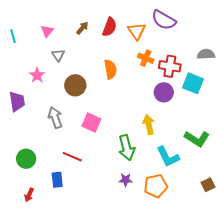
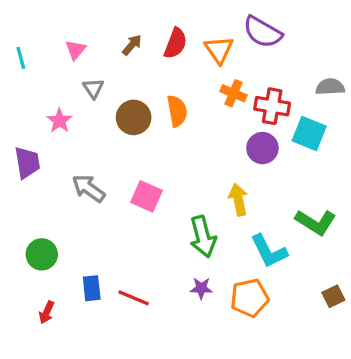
brown circle: (75, 85) -> (134, 117), moved
gray arrow: (55, 117) -> (88, 188), turned -35
red line: (72, 157) -> (134, 298), moved

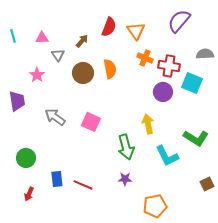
purple semicircle: (262, 32) -> (179, 21), moved, turned 100
brown arrow: (132, 45) -> (82, 41), moved
pink triangle: (76, 50) -> (42, 38), moved, turned 48
orange pentagon: (250, 298) -> (155, 206), moved

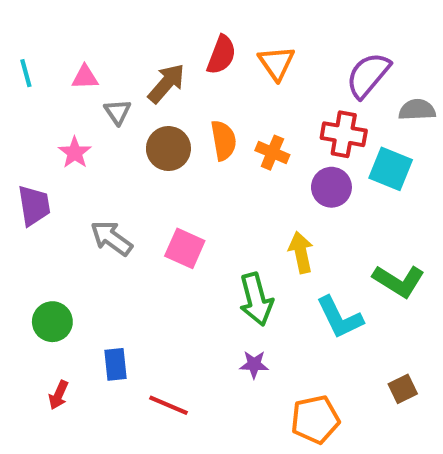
purple semicircle: (179, 21) -> (368, 75), moved
brown arrow: (82, 41) -> (166, 83), size x1.5
orange cross: (145, 58) -> (272, 153), moved
brown square: (207, 184) -> (403, 389), moved
red line: (83, 185) -> (168, 405), moved

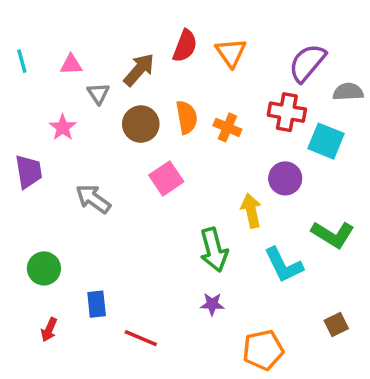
purple circle: (331, 187) -> (285, 178), moved
pink square: (185, 248) -> (166, 178), moved, turned 32

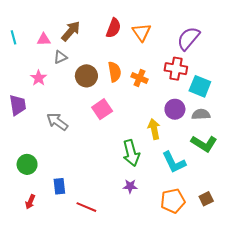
brown arrow: (139, 70) -> (71, 31), moved
gray semicircle: (348, 92) -> (201, 114), moved
gray triangle: (98, 93) -> (60, 57), turned 40
orange pentagon: (263, 350) -> (173, 201), moved

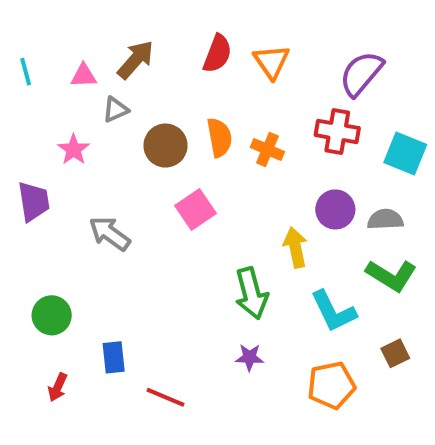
cyan square: (200, 86) -> (405, 154), moved
brown square: (206, 199) -> (395, 353), moved

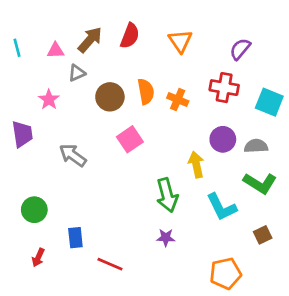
red semicircle: (217, 54) -> (130, 36), moved
purple semicircle: (361, 74) -> (240, 49), size x0.7
orange pentagon: (331, 385) -> (225, 273), moved

